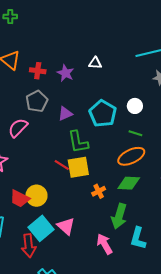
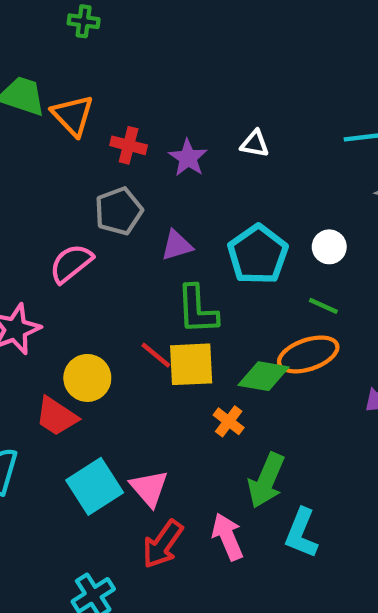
green diamond: (129, 183) -> (264, 376), moved
orange cross: (99, 191) -> (229, 421), turned -32
yellow circle: (36, 196) -> (87, 378), moved
red arrow: (29, 246) -> (163, 544), moved, turned 35

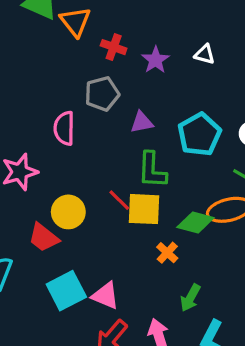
pink semicircle: (71, 263) -> (64, 128), turned -56
green arrow: (266, 480) -> (190, 298), size x0.7
pink triangle: (149, 488) -> (105, 296), turned -32

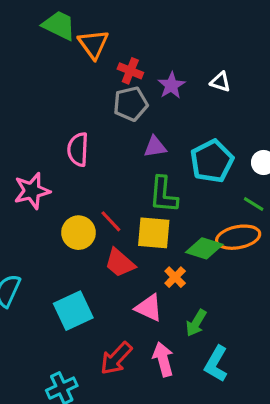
gray pentagon: (102, 94) -> (131, 104), moved
red line: (119, 200) -> (111, 221), moved
red trapezoid: (43, 238) -> (120, 263), moved
pink triangle: (105, 296) -> (149, 308), moved

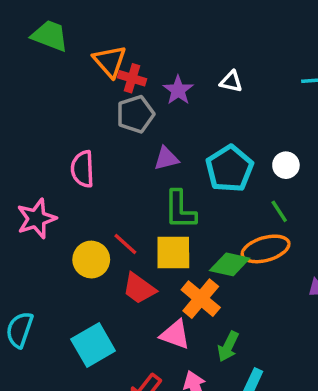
orange triangle: (93, 44) -> (110, 61), moved
green line: (254, 204) -> (279, 211), turned 30
orange cross: (175, 277) -> (201, 299), size x1.6

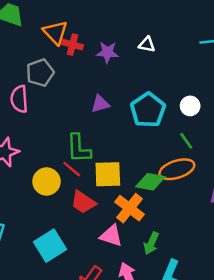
purple star: (178, 90) -> (107, 52), turned -30
gray pentagon: (135, 114) -> (40, 73), moved
pink semicircle: (83, 169) -> (19, 99), moved
green L-shape: (180, 210) -> (79, 148), moved

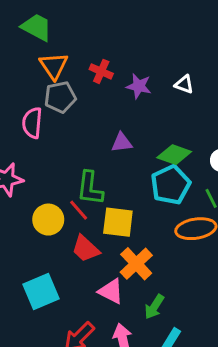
orange triangle: (55, 32) -> (54, 66), moved
cyan pentagon: (148, 110) -> (171, 185), moved
green diamond: (150, 182) -> (174, 155), moved

